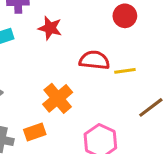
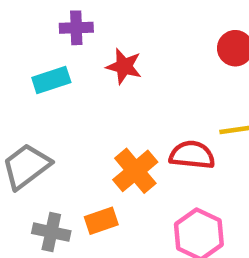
red semicircle: (94, 60) -> (192, 155), moved

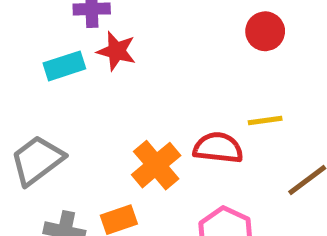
red star: (124, 66) -> (116, 51), moved

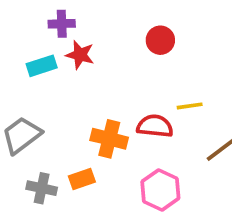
red circle: (265, 31) -> (160, 40), moved
orange cross: (156, 165) -> (109, 139), turned -36

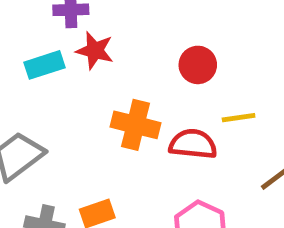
red circle: (160, 40) -> (198, 65), moved
orange cross: (109, 139) -> (136, 125), moved

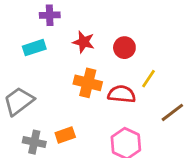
red star: (95, 51) -> (84, 42), moved
yellow line: (239, 118) -> (148, 79), turned -48

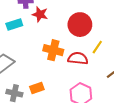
red star: (84, 42) -> (40, 14), moved
red circle: (124, 48) -> (80, 25), size x1.5

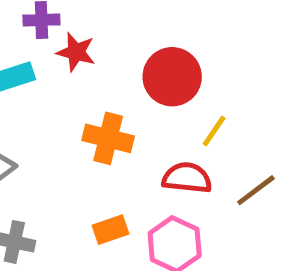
red semicircle: (78, 58) -> (187, 178), moved
orange rectangle: (37, 88) -> (110, 230), moved

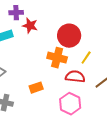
orange cross: (108, 138) -> (57, 58), moved
orange rectangle: (110, 230) -> (36, 88), moved

